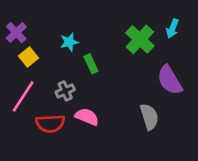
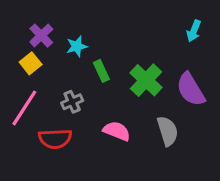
purple cross: (16, 33) -> (41, 36), moved
green cross: (140, 39) -> (146, 80), moved
pink semicircle: (87, 117) -> (117, 131), moved

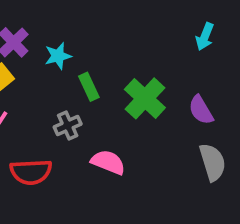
purple semicircle: (191, 89) -> (201, 110), size x0.7
gray cross: (72, 102) -> (68, 125), moved
gray semicircle: (168, 131) -> (213, 162), moved

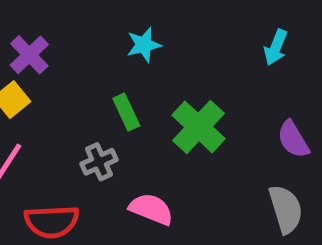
cyan star: (58, 56) -> (144, 45), moved
purple semicircle: (201, 110) -> (293, 139), moved

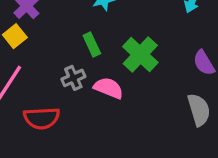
pink semicircle: (151, 209) -> (109, 88), moved

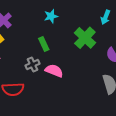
green cross: (140, 55) -> (85, 38), moved

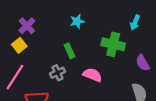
green cross: (85, 38) -> (113, 44), turned -30
pink semicircle: (54, 71) -> (92, 75), moved

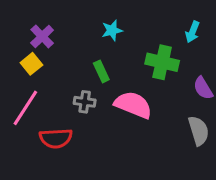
gray cross: (57, 73) -> (85, 102), turned 32
pink semicircle: (92, 75) -> (133, 105), size x1.4

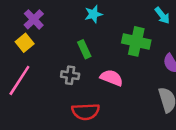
cyan arrow: (192, 32) -> (162, 15), turned -60
pink semicircle: (133, 105) -> (112, 78), size x0.7
red semicircle: (56, 138) -> (86, 112), moved

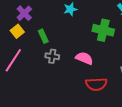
green rectangle: (84, 49) -> (43, 36), moved
red semicircle: (86, 112) -> (96, 84), moved

